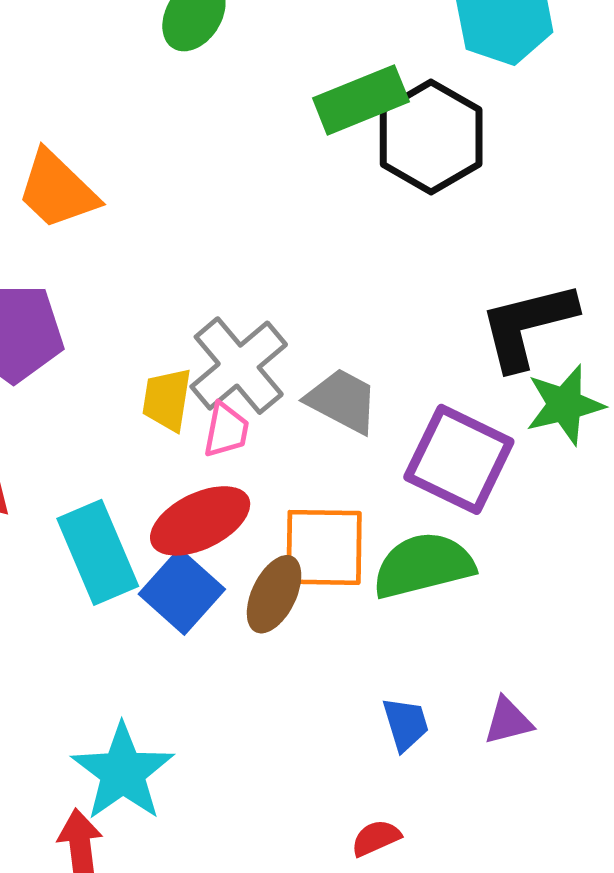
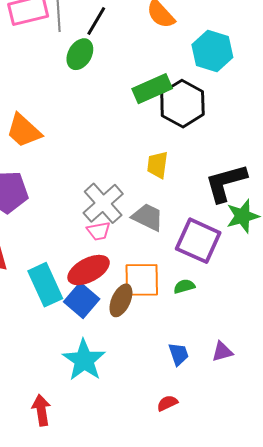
yellow trapezoid: (167, 399) -> (157, 165), moved
pink trapezoid: (226, 430) -> (99, 231), turned 70
green semicircle: (423, 565) -> (184, 286), size x0.5
cyan star: (123, 772) -> (84, 360), moved

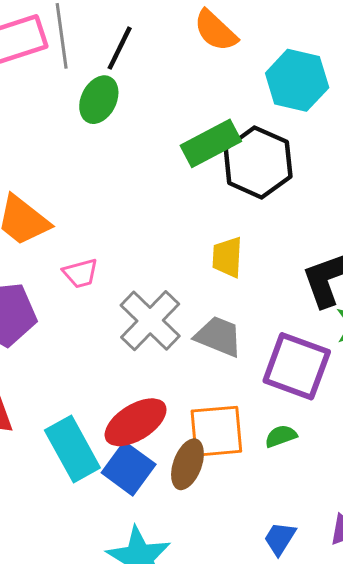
pink trapezoid: (99, 231) -> (80, 273), moved
blue trapezoid: (179, 354) -> (280, 538), turned -125

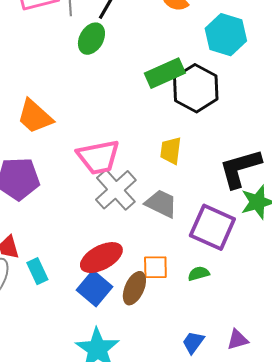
pink trapezoid: (80, 273) -> (98, 157), moved, size x1.8
orange square: (216, 431) -> (155, 267), size x0.7
cyan rectangle: (72, 449) -> (37, 271), moved, size x0.6

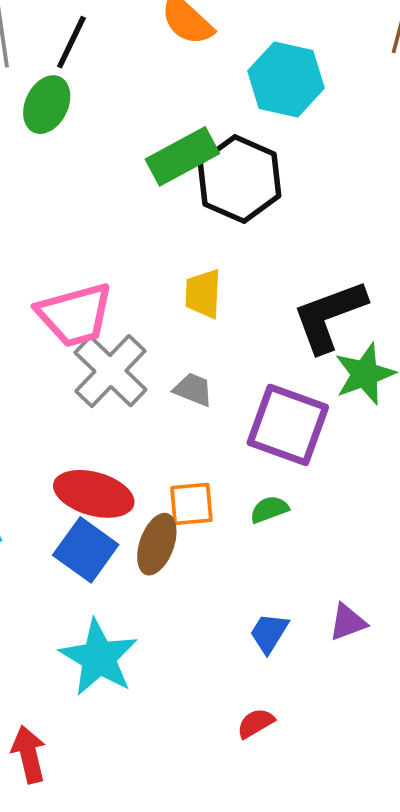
gray trapezoid: (161, 204) -> (193, 390), size x0.7
red ellipse: (101, 258) -> (94, 494), turned 48

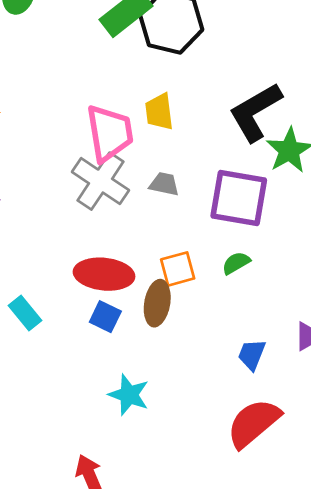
pink trapezoid: (75, 315) -> (110, 133), moved, turned -74
blue square: (86, 550) -> (105, 317), size x0.7
cyan star: (99, 658) -> (129, 395), size x0.7
red semicircle: (256, 723) -> (253, 423), size x2.0

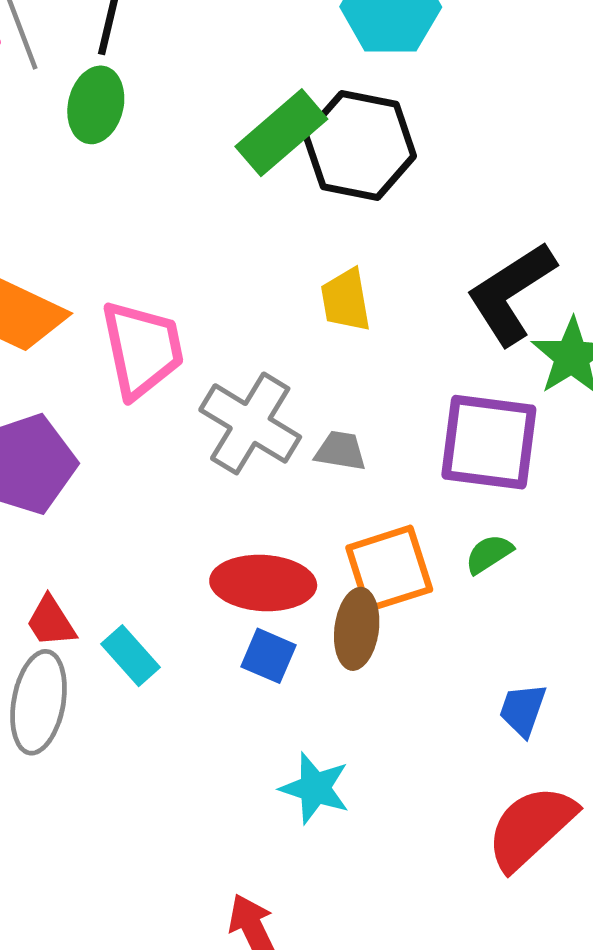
pink trapezoid: (110, 133) -> (142, 349), moved
gray trapezoid: (164, 184) -> (340, 451), moved
orange square: (178, 269) -> (389, 569), size x1.4

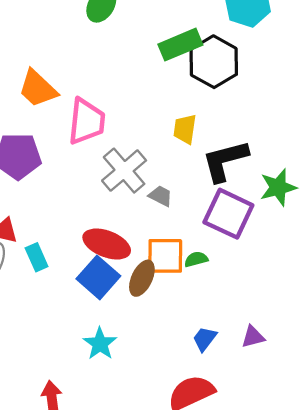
black L-shape: (511, 293) -> (225, 161), moved
green semicircle: (489, 554) -> (196, 259), moved
blue square: (268, 656) -> (98, 277), size x1.6

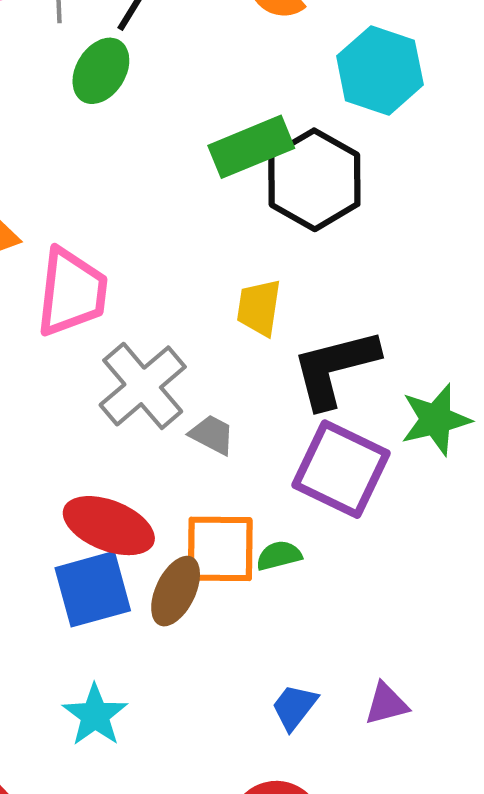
blue square: (98, 277) -> (93, 589), turned 33

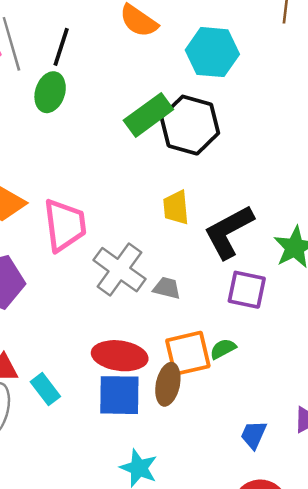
purple square: (341, 469) -> (247, 290), size x0.7
blue square: (93, 589) -> (119, 395), turned 30

